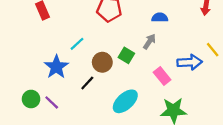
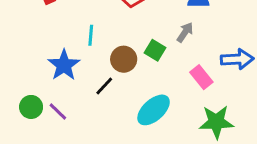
cyan line: (77, 44) -> (91, 35), turned -42

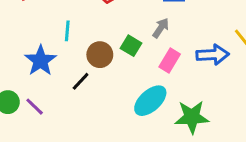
pink rectangle: (201, 77) -> (170, 61), moved, turned 70
cyan ellipse: (154, 110) -> (150, 101), moved

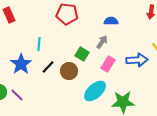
brown circle: (100, 55) -> (69, 71), moved
black line: (81, 81) -> (48, 67), moved

